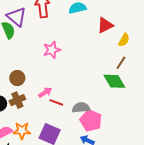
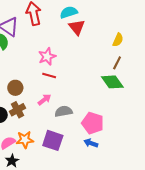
red triangle: (105, 25) -> (77, 27), moved, turned -36
red line: (56, 102) -> (49, 75), moved
gray semicircle: (81, 108) -> (64, 111), moved

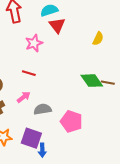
pink star: (47, 56) -> (34, 43), moved
brown line: (117, 63) -> (108, 83), moved, turned 72
blue arrow: (91, 143) -> (42, 150), moved, turned -112

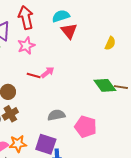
pink star: (34, 43) -> (26, 46), moved
red line: (29, 73) -> (34, 75), moved
pink arrow: (24, 97) -> (48, 72), moved

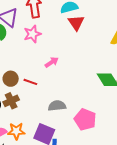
red line: (34, 75) -> (30, 82), moved

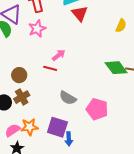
red line: (30, 82) -> (50, 68), moved
gray semicircle: (57, 106) -> (68, 98), turned -138

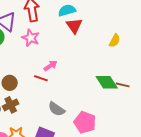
pink star: (37, 29) -> (31, 38), turned -30

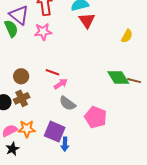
pink star: (31, 38) -> (43, 32), turned -30
pink arrow: (50, 66) -> (61, 84), moved

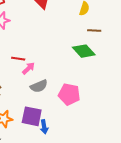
brown line: (134, 81) -> (94, 31), moved
gray semicircle: (67, 103) -> (39, 86), turned -48

